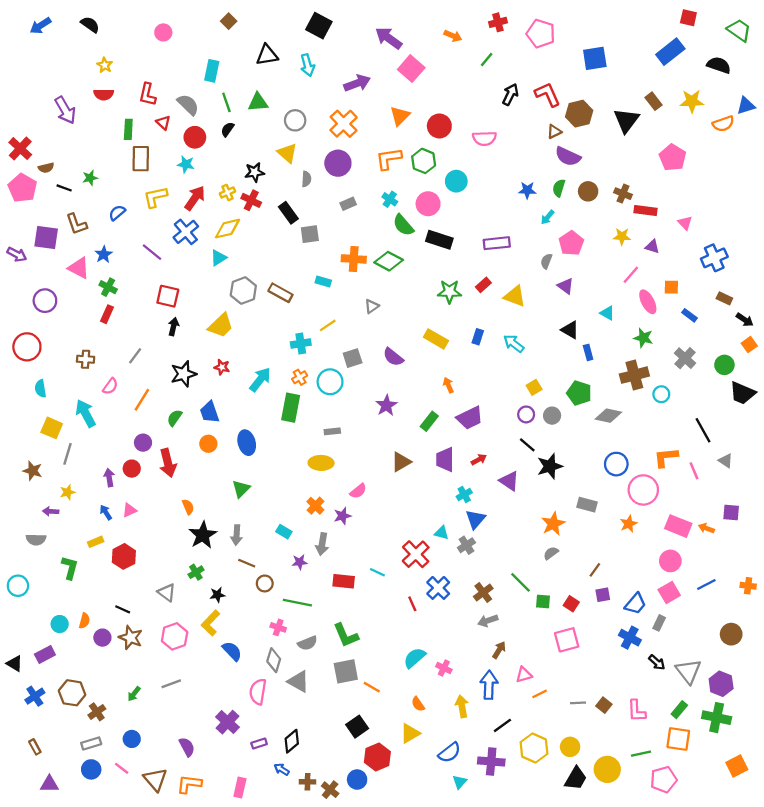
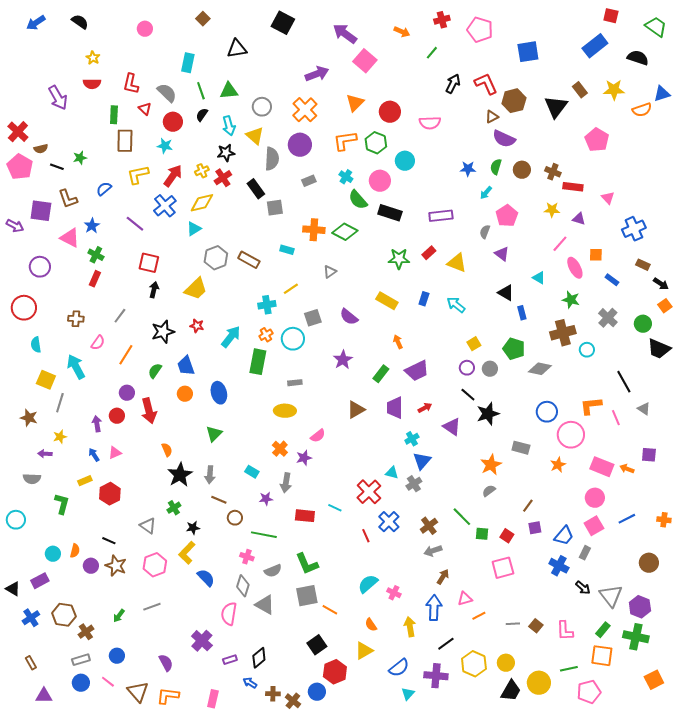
cyan arrow: (308, 65) -> (229, 126), moved
gray semicircle: (306, 179) -> (272, 159), size x1.6
red cross: (251, 200) -> (223, 178), turned 30

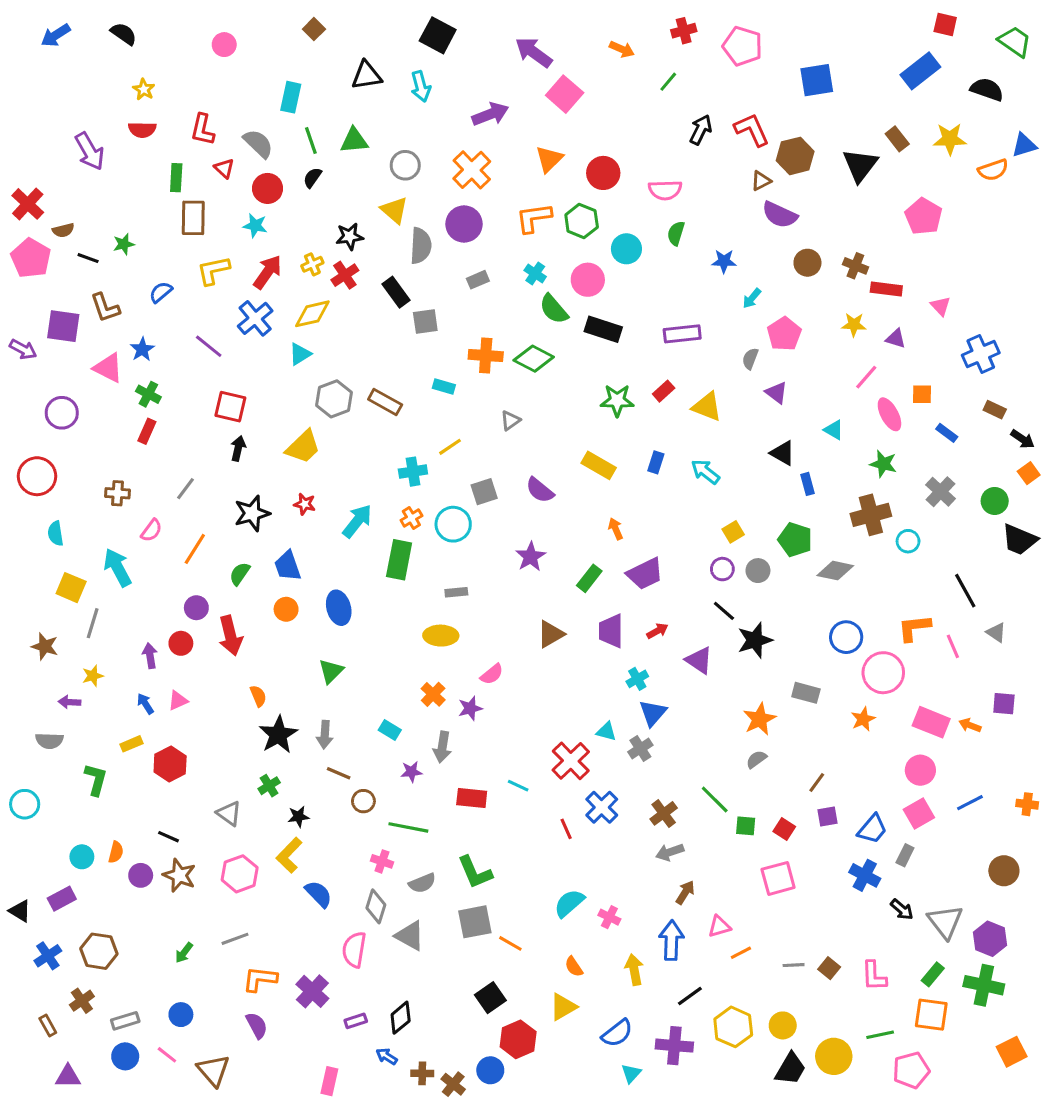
cyan arrow: (229, 126) -> (421, 86), moved
green semicircle: (496, 167) -> (676, 233), moved
brown cross: (86, 632) -> (82, 1001), moved
orange L-shape: (168, 696) -> (260, 979), moved

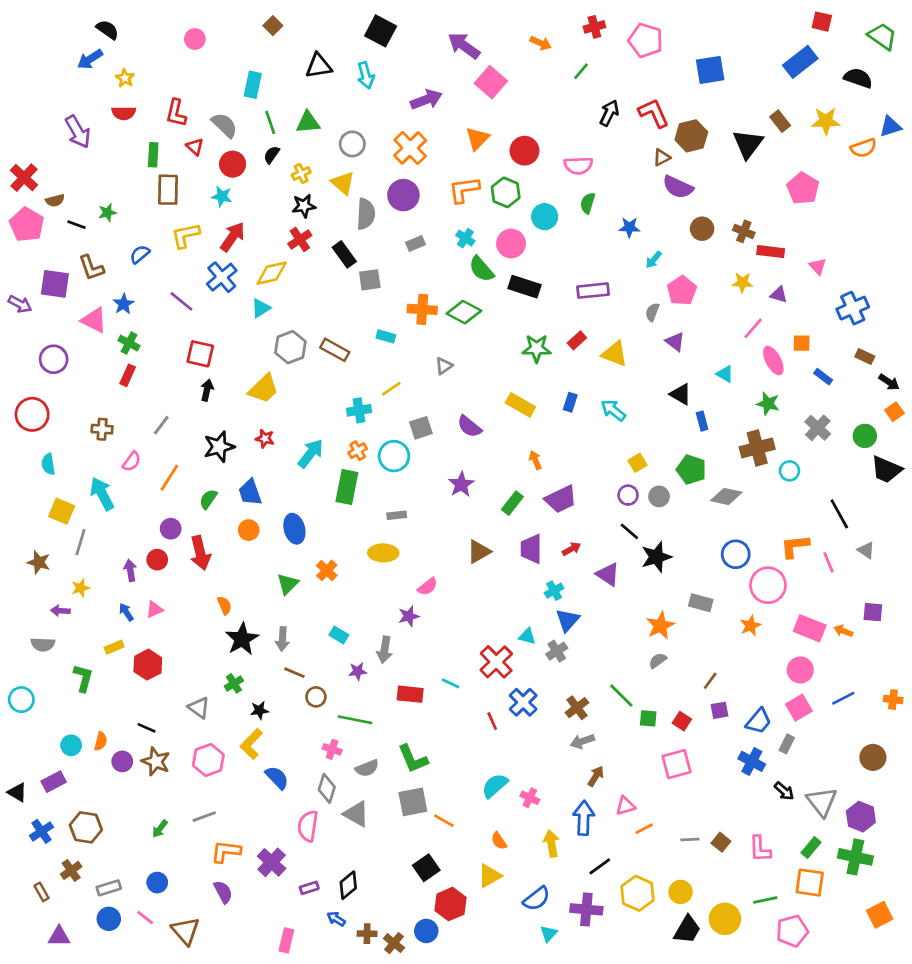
blue arrow: (56, 35) -> (90, 59), moved
yellow cross: (312, 264) -> (301, 174), moved
orange cross: (433, 694) -> (327, 570), moved

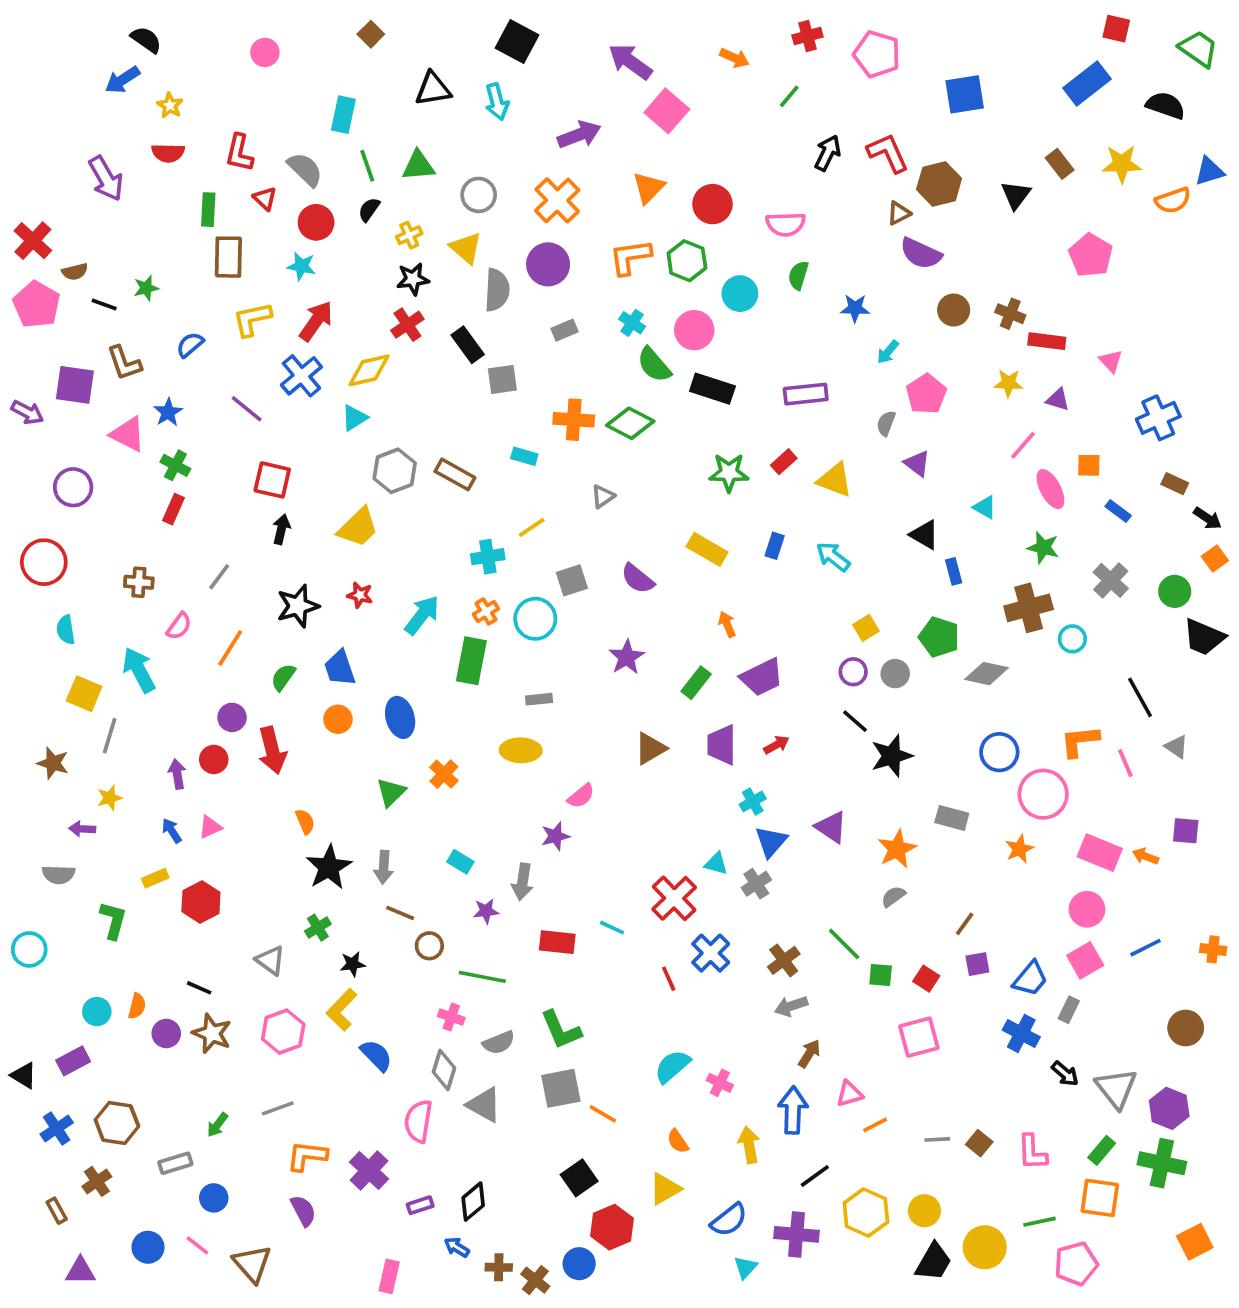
black triangle: (748, 144) -> (1016, 195), size x0.7
purple triangle: (608, 574) -> (831, 827), moved
gray rectangle: (109, 888) -> (175, 1163), moved

